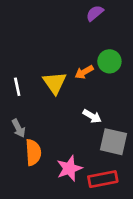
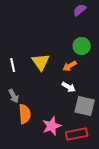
purple semicircle: (95, 13) -> (80, 10), moved
orange arrow: (84, 72) -> (70, 66), moved

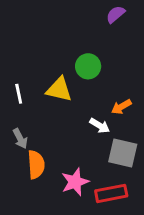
green circle: (82, 46) -> (88, 66), moved
yellow triangle: (41, 62) -> (59, 89), turned -42
orange arrow: (70, 66) -> (121, 107), moved

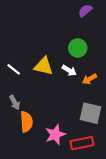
green circle: (88, 66) -> (78, 48), moved
white line: (19, 94) -> (14, 69), turned -40
white arrow: (100, 126) -> (69, 70), moved

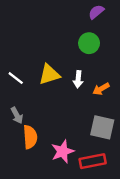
green circle: (78, 48) -> (89, 43), moved
yellow triangle: (44, 66) -> (49, 74), turned -30
white arrow: (69, 70) -> (78, 79), turned 64

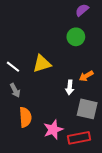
white arrow: (78, 79) -> (70, 87), moved
gray arrow: (17, 115) -> (15, 90), moved

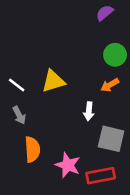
green circle: (76, 37) -> (115, 55), moved
orange arrow: (86, 76) -> (110, 85), moved
pink star: (53, 130) -> (68, 165), turned -30

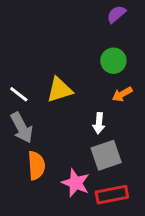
green circle: (115, 55) -> (113, 61), moved
gray arrow: (19, 115) -> (22, 128), size x1.5
gray square: (111, 139) -> (106, 155), moved, turned -32

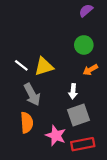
white line: (19, 94) -> (21, 65), moved
gray arrow: (22, 128) -> (32, 95), moved

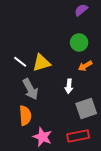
gray square: (78, 115) -> (86, 109), moved
pink star: (56, 136) -> (42, 137), moved

